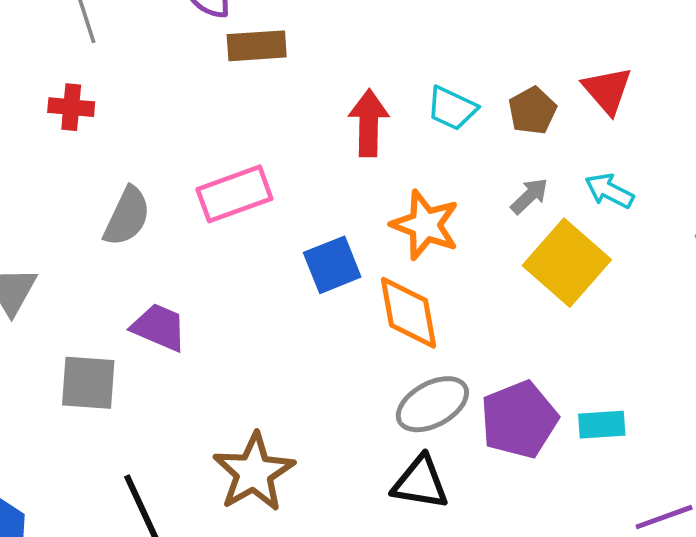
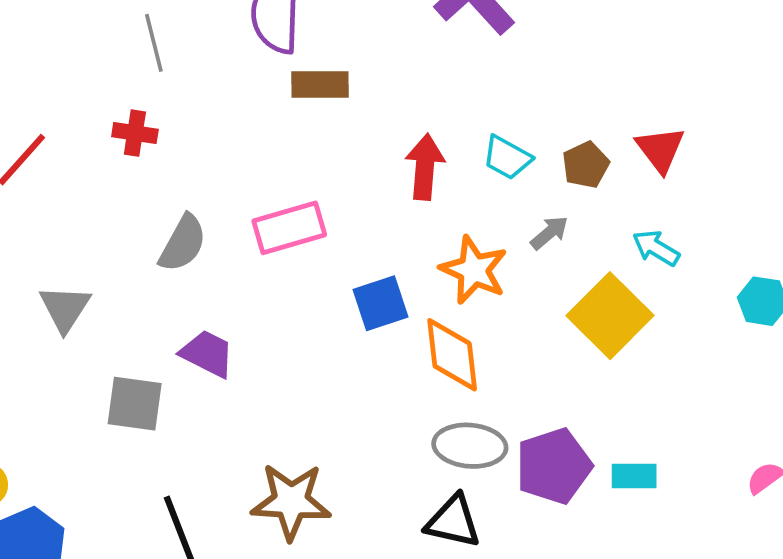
gray arrow: (530, 196) -> (549, 233), moved
gray ellipse: (432, 404) -> (470, 446), turned 30
brown star: (254, 472) -> (291, 501), turned 30

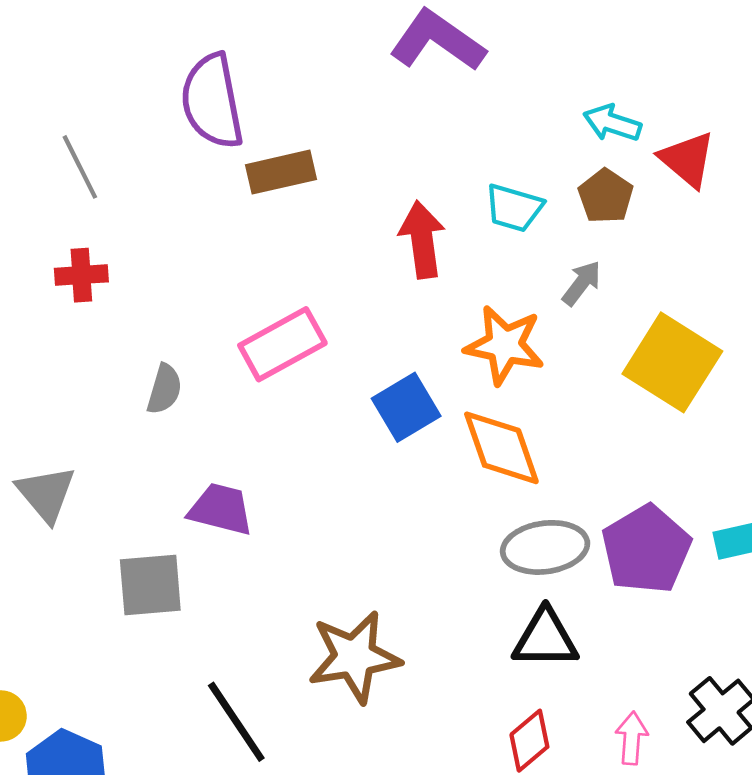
gray semicircle: (183, 243) -> (164, 389), size x0.7
cyan arrow: (656, 248) -> (612, 123), moved

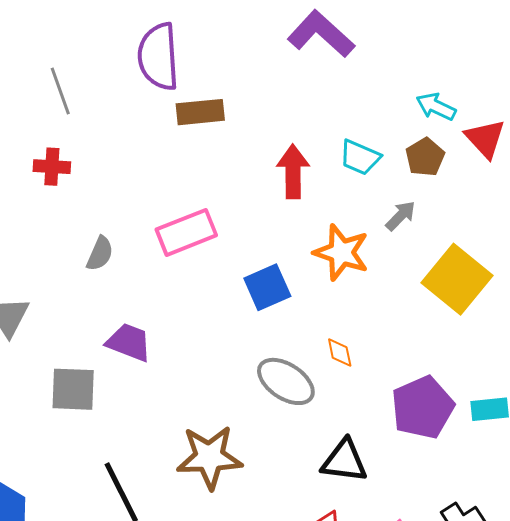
orange diamond: (501, 448) -> (340, 353), moved, size x0.5
gray ellipse: (545, 547) -> (286, 381), moved, turned 34

